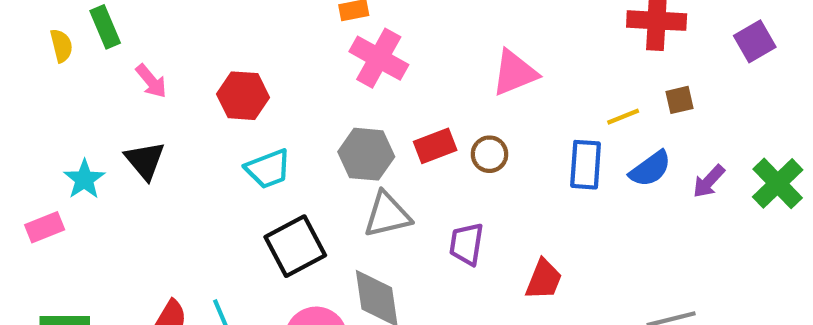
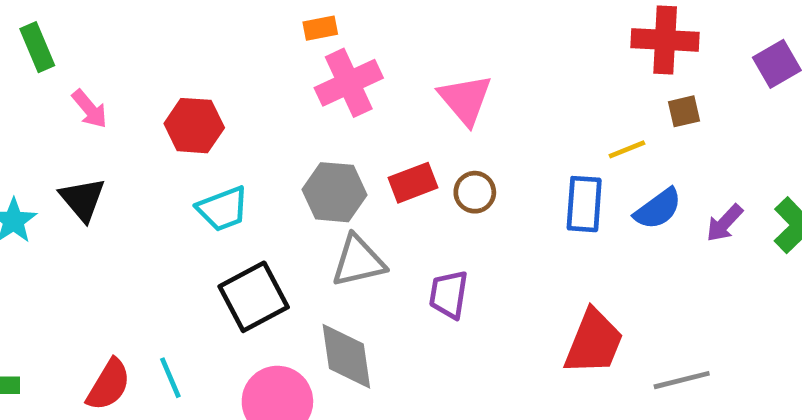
pink cross: (379, 58) -> (349, 83), turned 36
pink triangle: (515, 73) -> (465, 99), moved, turned -48
brown square: (680, 100) -> (684, 111), moved
red trapezoid: (544, 280) -> (594, 342), moved, size x1.4

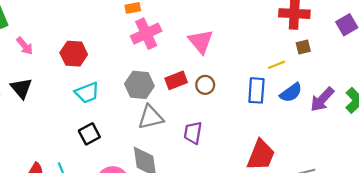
purple arrow: (724, 223) -> (322, 99), size x1.4
black square: (254, 297) -> (89, 134), moved, size x0.7

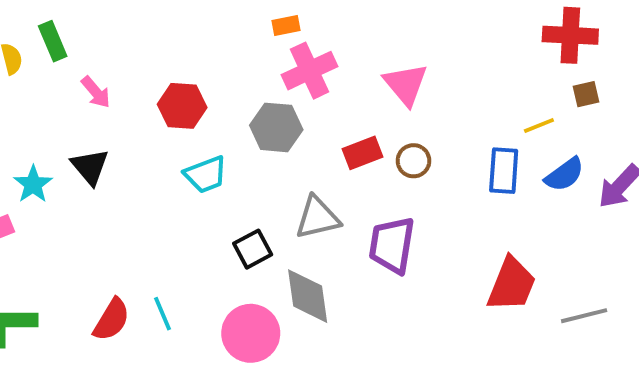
gray hexagon: (139, 85) -> (276, 127), moved
purple trapezoid: (193, 133) -> (392, 245), size x1.4
black square: (89, 134) -> (253, 249), moved

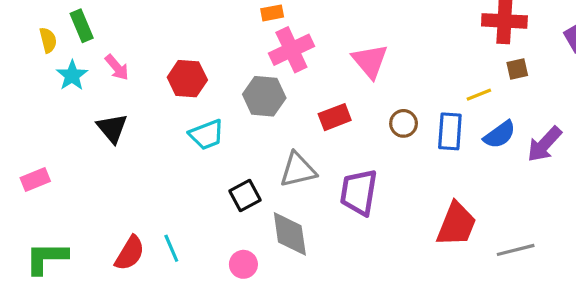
brown circle: (413, 161) -> (404, 123), moved
cyan star: (33, 184) -> (72, 75), moved
pink circle: (251, 333) -> (243, 264), size x0.6

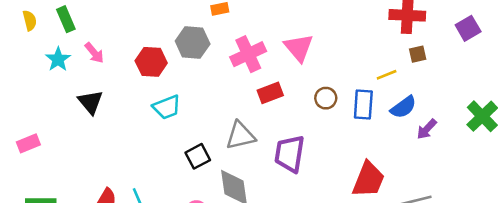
yellow semicircle: (48, 40) -> (30, 21), moved
pink cross: (291, 50) -> (248, 54), moved
gray hexagon: (264, 96) -> (193, 42), moved
purple arrow: (544, 144) -> (427, 129), moved, size x0.7

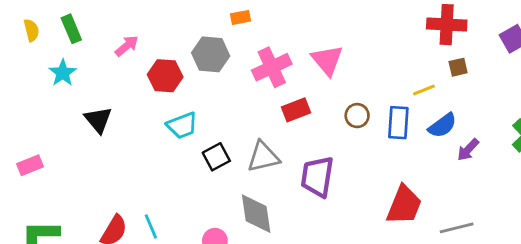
pink arrow: (94, 53) -> (127, 46), moved, turned -90
black square: (198, 156) -> (216, 157), moved

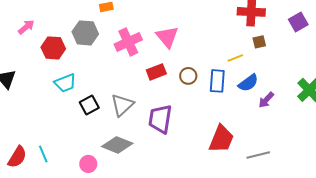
red rectangle: (296, 110) -> (156, 72), moved
gray triangle: (263, 157) -> (122, 105), turned -30
gray diamond: (256, 214) -> (117, 145), turned -60

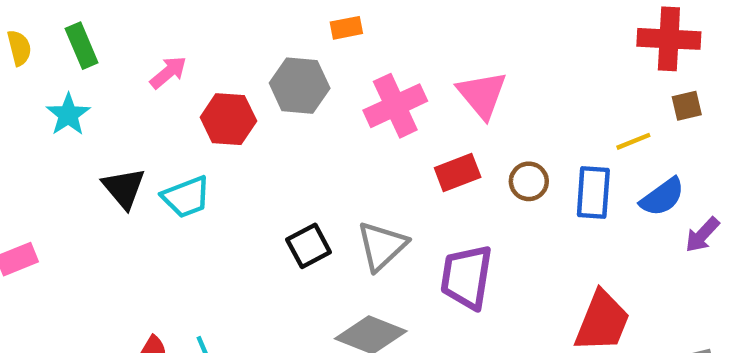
cyan trapezoid: (65, 83) -> (186, 197), moved

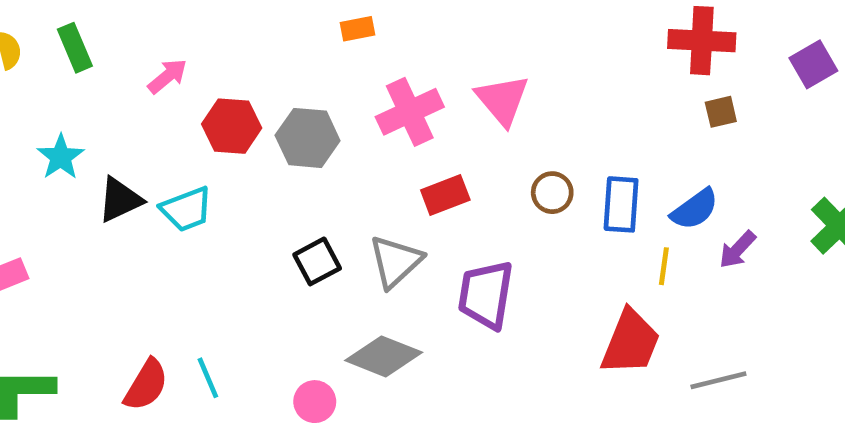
gray hexagon: (300, 86) -> (308, 138), moved
cyan star: (68, 115) -> (61, 157), moved
yellow line: (633, 141) -> (664, 266), moved, turned -60
red rectangle: (458, 172) -> (445, 195), moved
black triangle: (124, 188) -> (120, 200), turned 45

